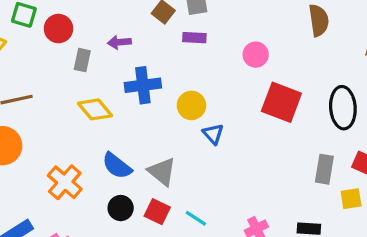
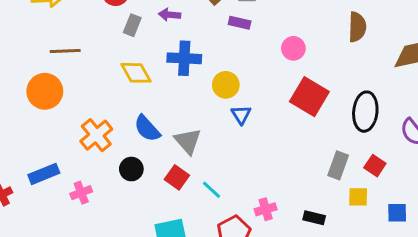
black circle: (121, 208) -> (131, 169), moved

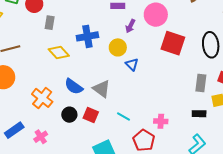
purple arrow: (170, 15) -> (130, 26), moved, turned -56
pink circle: (293, 48) -> (156, 15), size x1.5
red square: (177, 177) -> (91, 115), moved
pink cross: (266, 209) -> (161, 121), turned 32
black rectangle: (314, 218) -> (199, 114), moved

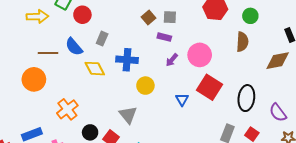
gray rectangle: (50, 23) -> (102, 39), moved
yellow circle: (118, 47) -> (145, 86), moved
blue triangle: (132, 64) -> (182, 99), moved
blue semicircle: (74, 86) -> (74, 47), moved

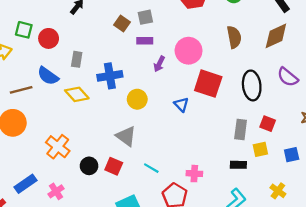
brown semicircle: (242, 42) -> (234, 37), moved
purple semicircle: (278, 113) -> (288, 77), moved

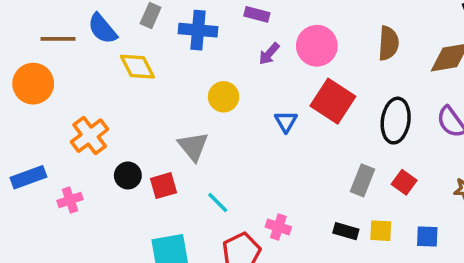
blue cross: (110, 76) -> (198, 30), moved
yellow square: (260, 149) -> (381, 231), moved
red square: (114, 166) -> (164, 186), turned 36

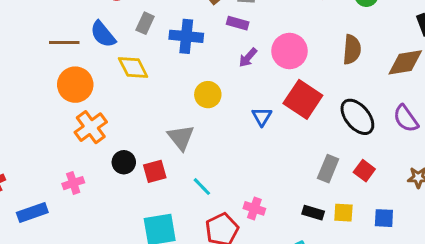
orange circle: (33, 84) -> (75, 85), moved
black ellipse: (396, 121) -> (357, 117), turned -48
blue rectangle: (28, 177) -> (32, 212), moved

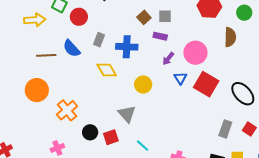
brown semicircle: (352, 50) -> (230, 37), moved
yellow diamond: (133, 68) -> (107, 70), moved
orange circle: (75, 85) -> (37, 90), moved
blue triangle: (262, 117) -> (180, 78), moved

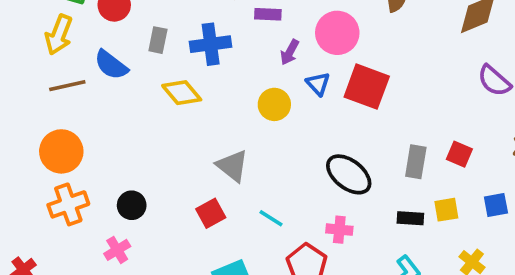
yellow arrow: (35, 20) -> (59, 35), moved, turned 125
yellow circle: (143, 84) -> (274, 104), moved
black ellipse: (243, 94) -> (349, 174), moved
orange cross: (67, 110) -> (68, 204), moved, turned 30
black circle: (90, 132) -> (132, 205), moved

